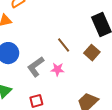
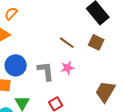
gray L-shape: (36, 67) -> (46, 71), turned 135

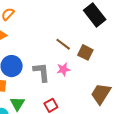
brown square: (96, 42) -> (85, 52), moved

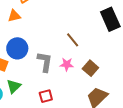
brown square: (85, 52) -> (90, 68), moved

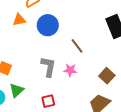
blue circle: (17, 48) -> (48, 25), moved
brown square: (90, 68) -> (107, 76), moved

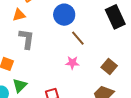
blue circle: (48, 25) -> (64, 15), moved
gray L-shape: (48, 67) -> (27, 39), moved

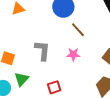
gray L-shape: (27, 39) -> (42, 50), moved

